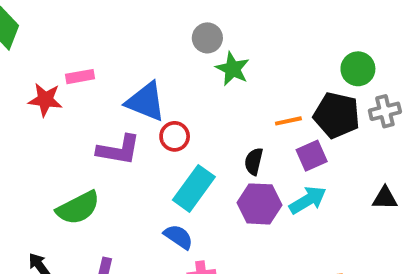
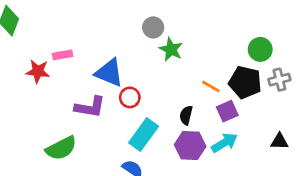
orange line: (288, 121) -> (211, 86), turned 42

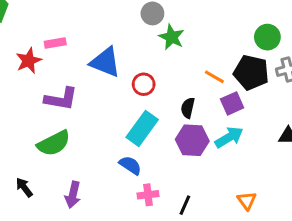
red star: (38, 71) -> (29, 61), turned -30
red circle: (130, 97) -> (144, 84), moved
purple L-shape: (90, 107) -> (61, 99), moved

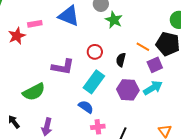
blue triangle: (105, 62) -> (69, 16), moved
purple L-shape: (61, 99) -> (63, 67), moved
black semicircle: (188, 108) -> (121, 60), moved

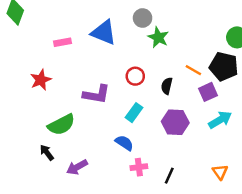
red star: (17, 36) -> (41, 80), moved
cyan rectangle: (94, 82) -> (134, 113), size x0.7
cyan arrow: (153, 88) -> (220, 120), moved
black arrow: (14, 122) -> (47, 153), moved
purple arrow: (47, 127) -> (77, 167), turned 48

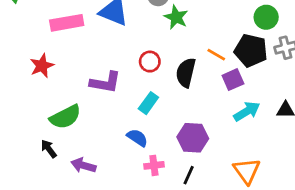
pink rectangle: (63, 42) -> (67, 23), size x1.6
black semicircle: (167, 86) -> (186, 73), size x1.5
purple hexagon: (175, 122) -> (193, 138), moved
purple arrow: (77, 167) -> (83, 165), turned 45
orange triangle: (220, 172) -> (247, 171), size x1.5

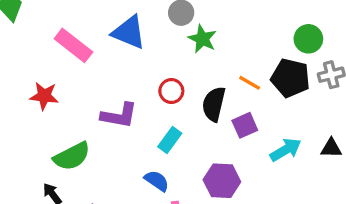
pink rectangle: (67, 23) -> (73, 45), turned 48
red star: (42, 66) -> (44, 96), turned 30
purple square: (233, 80) -> (245, 125), moved

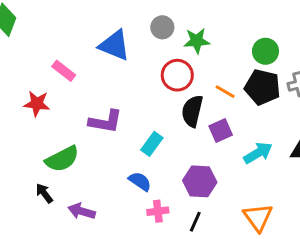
green star: (202, 39) -> (197, 41), moved, turned -30
green circle: (308, 39) -> (265, 51), moved
pink rectangle: (73, 45) -> (64, 71), moved, size x0.7
red circle: (171, 91) -> (177, 75), moved, size x1.4

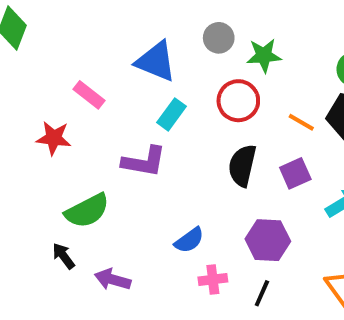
black semicircle: (192, 111) -> (242, 166), moved
cyan rectangle: (152, 144) -> (172, 114), moved
blue semicircle: (140, 181) -> (189, 240), turned 110

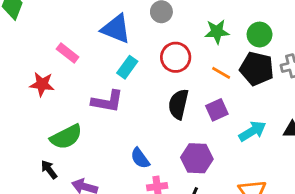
green star: (264, 56) -> (217, 32), moved
blue semicircle: (189, 240) -> (140, 158), turned 90

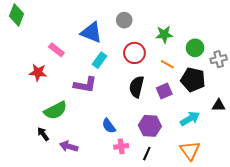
green circle: (260, 35) -> (195, 48), moved
black pentagon: (257, 69) -> (193, 80), moved
cyan arrow: (252, 131) -> (190, 119), moved

